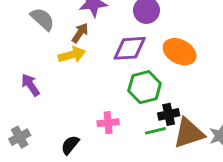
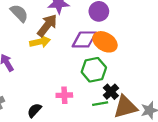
brown arrow: (80, 33) -> (47, 25), size x1.5
orange ellipse: (180, 52) -> (105, 42), moved
black cross: (169, 114) -> (111, 92), turned -35

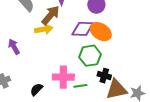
black cross: (111, 92) -> (104, 76), turned -32
pink cross: (64, 95) -> (63, 77), size x1.5
green line: (100, 104) -> (80, 86), moved

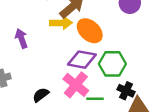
purple diamond: (83, 29) -> (82, 60), moved
orange ellipse: (101, 32) -> (90, 31), moved
pink cross: (63, 77) -> (76, 85), turned 30

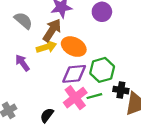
purple arrow: (21, 38) -> (22, 63), moved
pink cross: (76, 85) -> (75, 98), turned 30
green line: (95, 99) -> (94, 96), moved

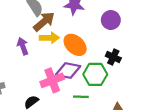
brown arrow: (52, 30) -> (44, 21), moved
black cross: (121, 90) -> (113, 57), moved
pink cross: (75, 98) -> (52, 80), moved

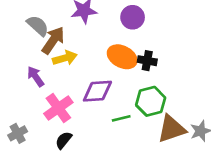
orange ellipse: (75, 45) -> (122, 57), moved
green hexagon: (95, 74) -> (151, 101), moved
pink cross: (52, 80) -> (58, 108), moved

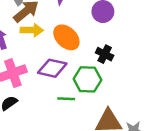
orange ellipse: (122, 57) -> (66, 37), moved
green hexagon: (151, 101) -> (87, 79), moved

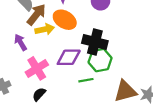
orange ellipse: (66, 37) -> (65, 20), moved
black cross: (105, 54) -> (95, 42), moved, size x1.6

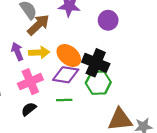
orange ellipse: (65, 20) -> (69, 55), moved
yellow arrow: (45, 29) -> (39, 52), moved
green line: (86, 80) -> (64, 100), moved

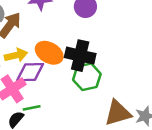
purple diamond: (66, 75) -> (30, 72), moved
green line: (64, 100) -> (32, 108), moved

